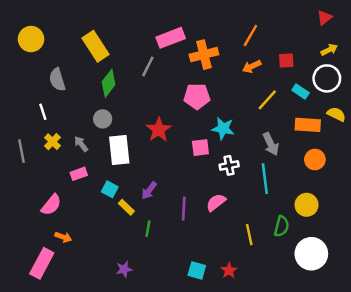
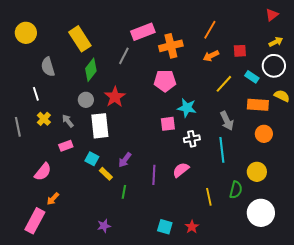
red star: (159, 130) -> (115, 97), moved
orange arrow: (63, 237) -> (53, 199), turned 112

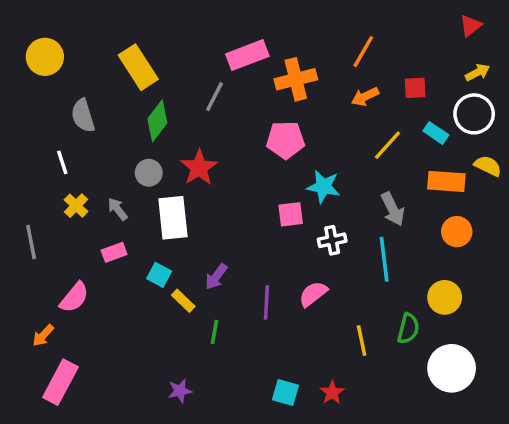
gray line: (18, 127) -> (31, 242), moved
orange arrow: (53, 199) -> (43, 335), moved

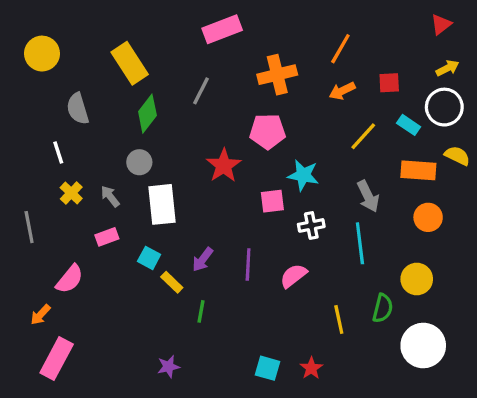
pink rectangle: (247, 55) -> (222, 29), moved
red star: (199, 168) -> (224, 165), moved
purple line: (266, 303) -> (248, 264), moved

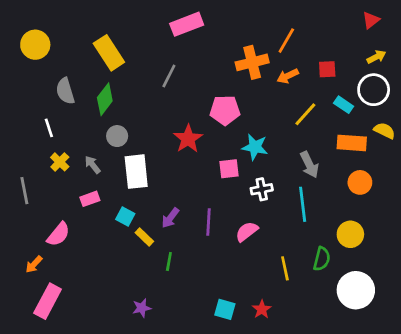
orange cross: (277, 75) -> (252, 62), moved
green diamond: (147, 114) -> (105, 99), moved

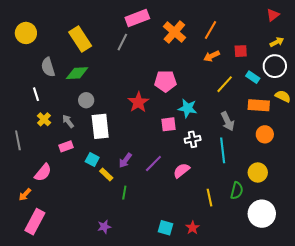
orange cross: (252, 62) -> (174, 32), moved, turned -35
gray line: (169, 76) -> (122, 42), moved
green diamond: (105, 99) -> (77, 73), turned 50
purple line: (209, 222) -> (153, 163), turned 42

